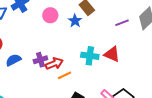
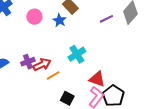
red triangle: (112, 54) -> (97, 79), moved
cyan cross: (90, 56) -> (77, 54), turned -36

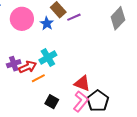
pink circle: (34, 17) -> (22, 19), size x1.5
purple line: (106, 19) -> (74, 17), moved
cyan cross: (77, 54) -> (48, 58), moved

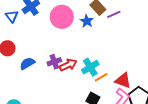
cyan cross: (48, 58) -> (90, 67), moved
orange line: (38, 78) -> (101, 77), moved

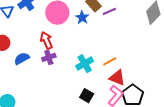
red arrow: (68, 65) -> (46, 40), moved, turned -90
orange line: (101, 77) -> (110, 61), moved

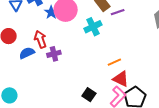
blue star: (82, 17) -> (51, 12), moved
red arrow: (46, 40) -> (40, 39), moved
cyan cross: (85, 64) -> (93, 27), moved

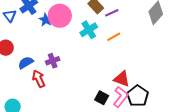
red arrow: (40, 39) -> (39, 79), moved
orange line: (114, 62) -> (114, 37), moved
black square: (89, 95) -> (102, 98), moved

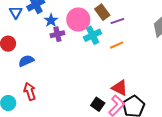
pink circle: (60, 16) -> (78, 20), moved
purple cross: (53, 61) -> (57, 34), moved
red arrow: (39, 79) -> (30, 91), moved

